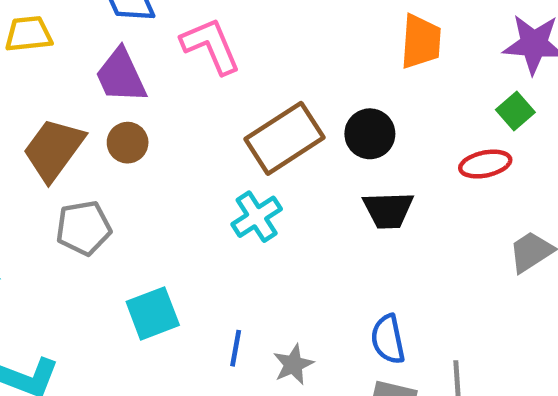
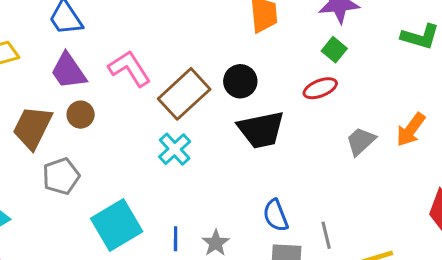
pink L-shape: (211, 46) -> (129, 69), moved
black trapezoid: (388, 210) -> (261, 130), size x1.4
cyan square: (153, 313) -> (117, 225), size x1.4

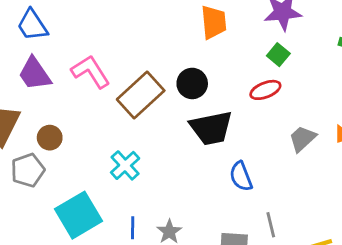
brown circle: (81, 115) -> (50, 138), moved
cyan cross: (175, 149) -> (125, 165), moved
blue semicircle: (276, 215) -> (241, 176), moved

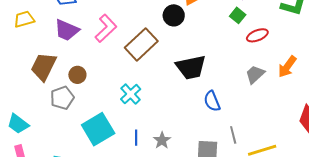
pink L-shape: (91, 72) -> (106, 28), turned 80
purple trapezoid: (35, 74) -> (67, 30), turned -32
black circle: (192, 83) -> (174, 15), moved
red ellipse: (265, 90) -> (257, 35), moved

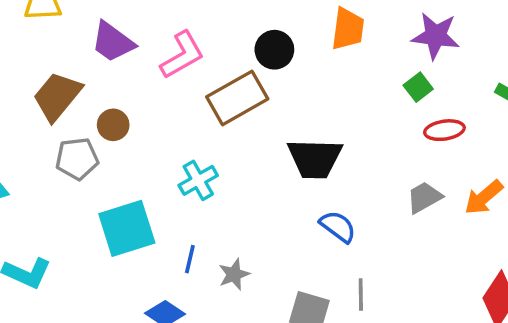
black circle: (174, 15) -> (274, 50), moved
blue semicircle: (212, 101) -> (338, 226), turned 135

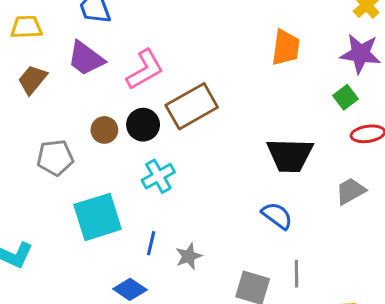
black circle: (274, 50) -> (143, 125), moved
brown trapezoid: (57, 96) -> (32, 80), moved, size x0.7
brown circle: (113, 125) -> (104, 130), moved
black trapezoid: (315, 158) -> (290, 155), moved

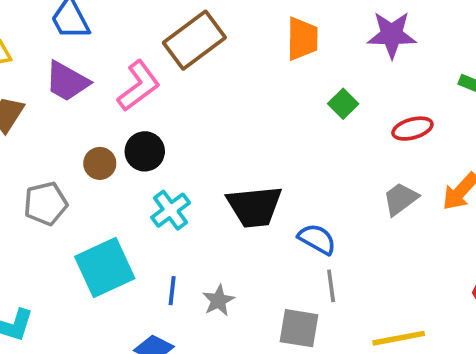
green square: (346, 97) -> (343, 104), moved
brown rectangle: (192, 106) -> (194, 40), moved
black trapezoid: (290, 155) -> (255, 207), moved
gray line: (296, 274) -> (331, 286), moved

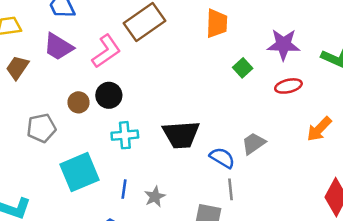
purple star: (392, 35) -> (283, 45), moved
gray trapezoid: (401, 199) -> (254, 143), moved
cyan cross: (171, 210) -> (125, 135), turned 30

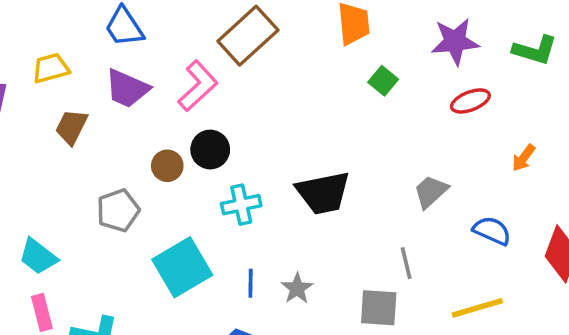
green square: (243, 68) -> (383, 81), moved
orange arrow: (319, 129) -> (524, 158), size x0.7
blue semicircle: (222, 158) -> (492, 231), moved

